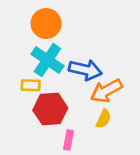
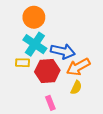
red hexagon: (50, 109) -> (47, 71), moved
pink rectangle: (68, 140) -> (50, 103), turned -32

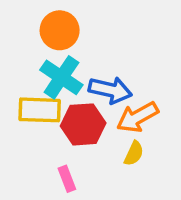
yellow rectangle: (23, 63) -> (40, 110), size x1.6
pink rectangle: (50, 103) -> (67, 179), moved

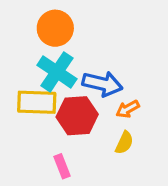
orange arrow: (137, 117) -> (128, 109), size x0.6

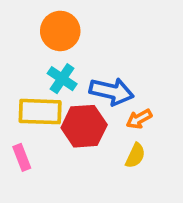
cyan cross: (57, 72) -> (62, 79), size x0.7
pink rectangle: (62, 166) -> (22, 157), moved

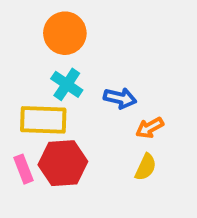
blue arrow: (112, 91) -> (120, 98), size x0.7
red hexagon: (84, 126) -> (63, 163), moved

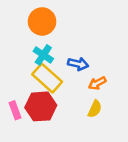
yellow rectangle: (43, 120) -> (47, 78), moved, turned 40

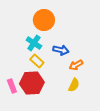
orange circle: (42, 21) -> (44, 20), moved
yellow rectangle: (47, 78) -> (37, 61), size x0.6

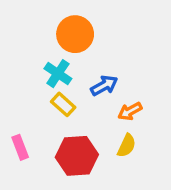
blue arrow: (61, 50) -> (104, 86), turned -42
red hexagon: (32, 83) -> (77, 156), moved

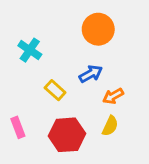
orange circle: (75, 34) -> (98, 29), moved
cyan cross: (58, 74) -> (30, 50), moved

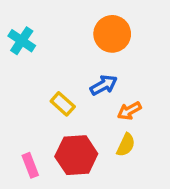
cyan cross: (30, 50) -> (22, 41), moved
pink rectangle: (18, 127) -> (30, 165), moved

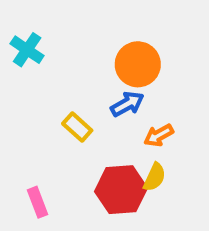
orange circle: (112, 34) -> (138, 64), moved
red hexagon: (76, 155) -> (121, 190), moved

